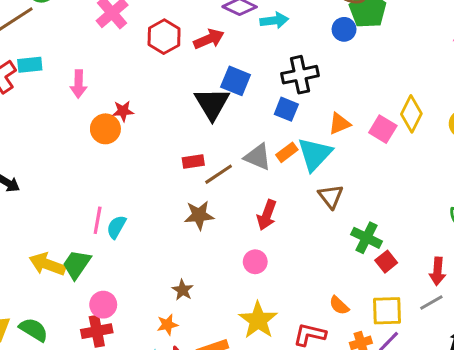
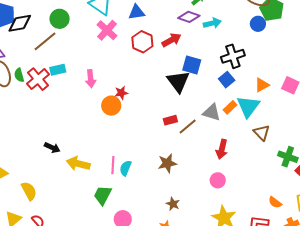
blue square: (286, 109) -> (227, 80), turned 35
brown star: (199, 215) -> (167, 163), moved
yellow arrow: (47, 264) -> (78, 164), moved

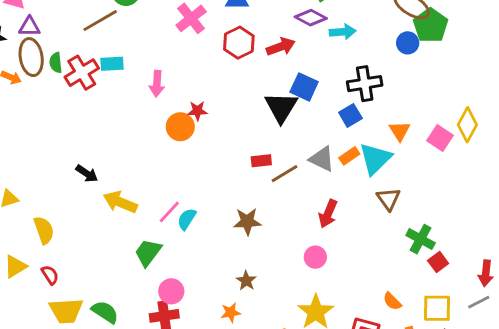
orange triangle: (262, 85) -> (400, 131), turned -42
pink line: (113, 165) -> (169, 212), turned 30

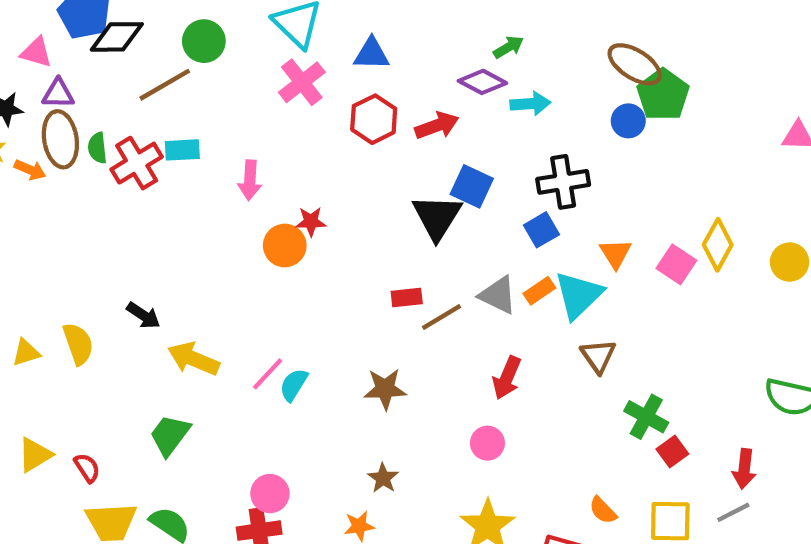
yellow semicircle: (44, 230) -> (78, 344), moved
green trapezoid: (148, 252) -> (170, 435), moved

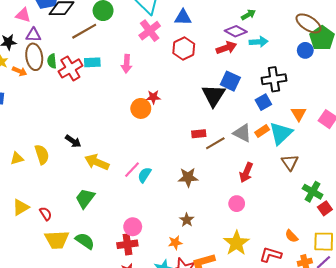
red arrow: (437, 126) -> (226, 48), moved
pink arrow: (250, 180) -> (127, 64), moved

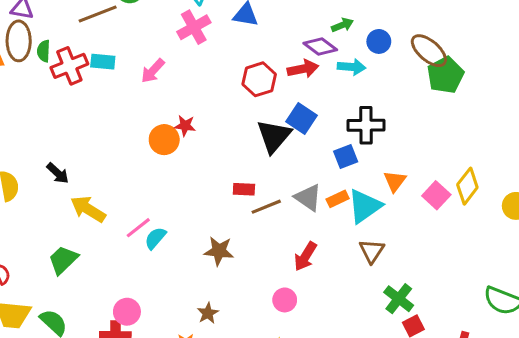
red hexagon: (184, 49) -> (259, 79), moved
blue circle: (305, 50) -> (379, 41), moved
pink arrow: (127, 64) -> (153, 71), turned 30

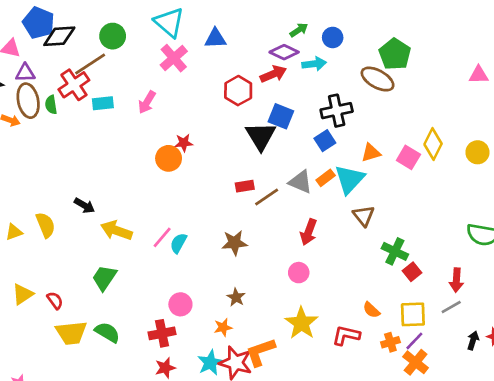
brown ellipse: (429, 51) -> (378, 79), moved
red cross: (69, 66) -> (74, 85), moved
orange triangle: (395, 181) -> (371, 153), turned 48
pink circle: (127, 312) -> (180, 304), moved

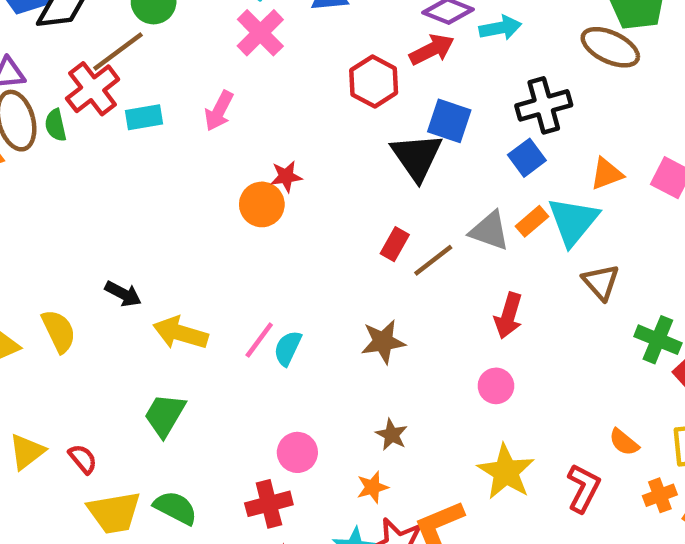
red rectangle: (245, 186) -> (395, 244), turned -48
red L-shape: (346, 335) -> (583, 488), turned 108

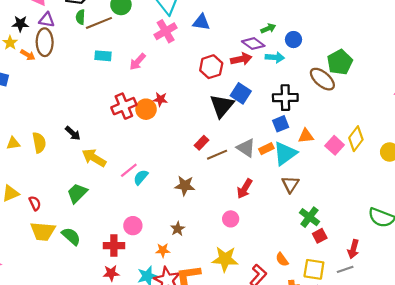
red cross: (93, 89) -> (124, 106), moved
green semicircle: (56, 125) -> (80, 17), moved
blue square: (527, 158) -> (281, 124), moved
yellow star: (506, 472) -> (225, 259), turned 30

